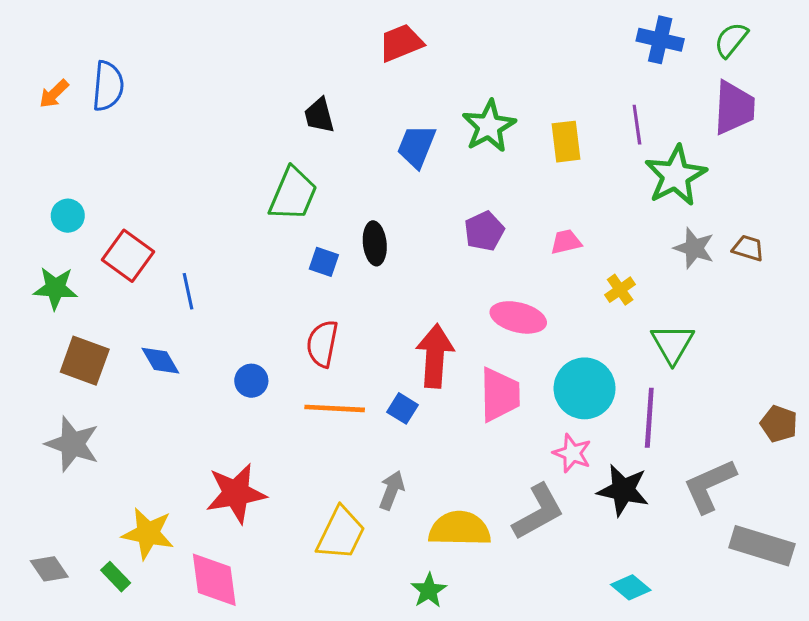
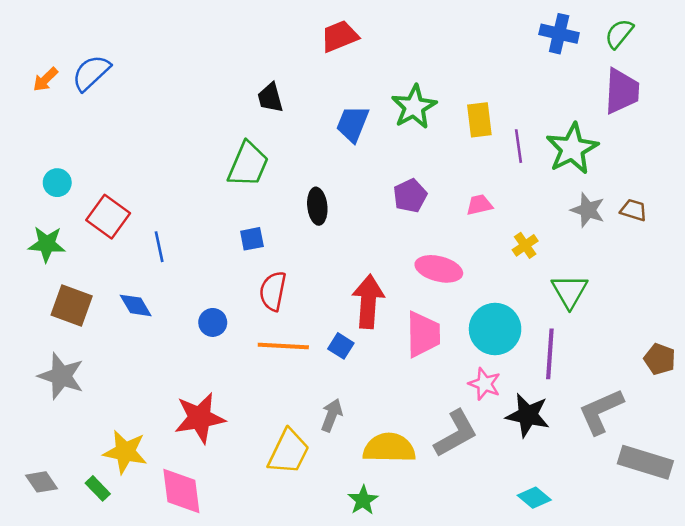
blue semicircle: (108, 86) -> (91, 73), turned -138
purple line: (637, 125) -> (519, 146), moved
blue square: (324, 262) -> (252, 239), moved, turned -30

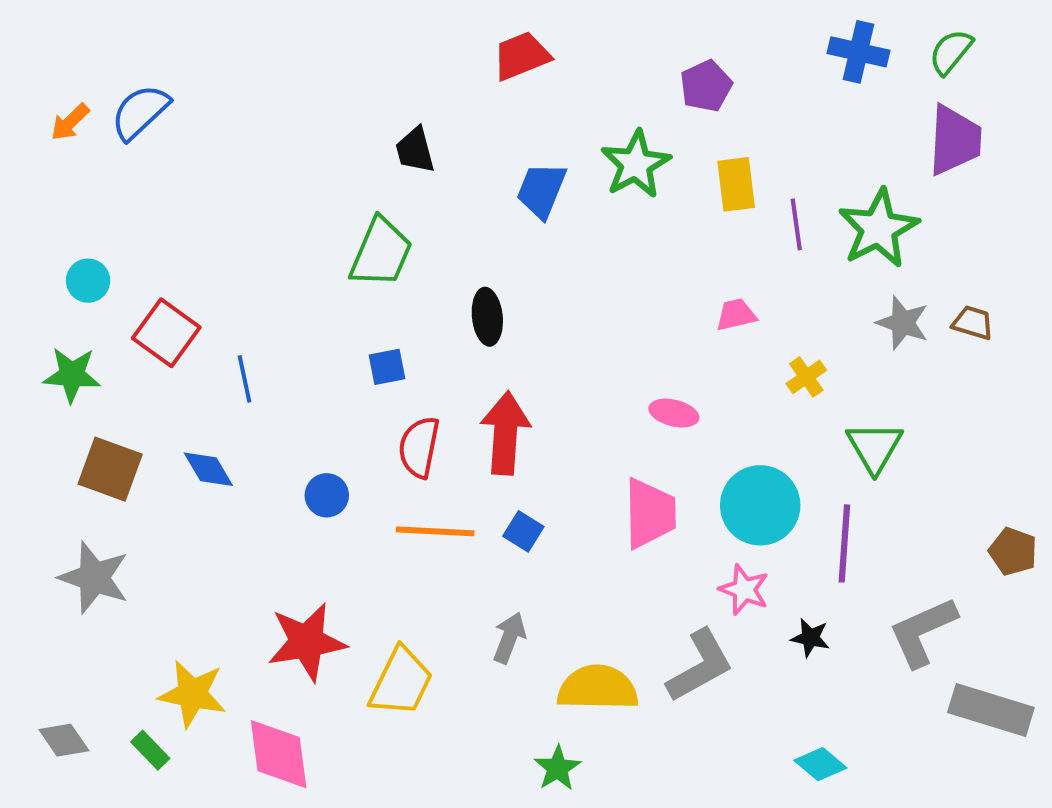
purple pentagon: (410, 196) -> (706, 86), moved
pink ellipse: (439, 269) -> (674, 413), size x0.7
red arrow: (368, 302) -> (505, 433), moved
black star: (528, 415) -> (810, 638), size x0.6
yellow trapezoid: (289, 452) -> (401, 682), moved

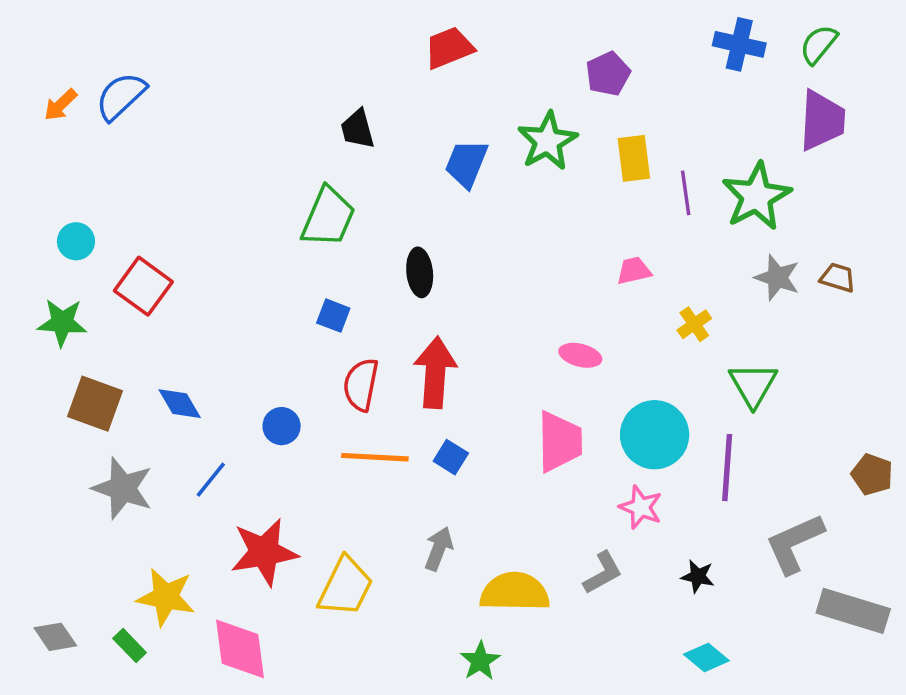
blue square: (387, 367) -> (333, 316), turned 32
blue line: (245, 379) -> (211, 480), moved, turned 51
gray star: (94, 578) -> (123, 488), moved
black star: (810, 638) -> (698, 576), moved
gray L-shape: (700, 666) -> (603, 573), size x0.7

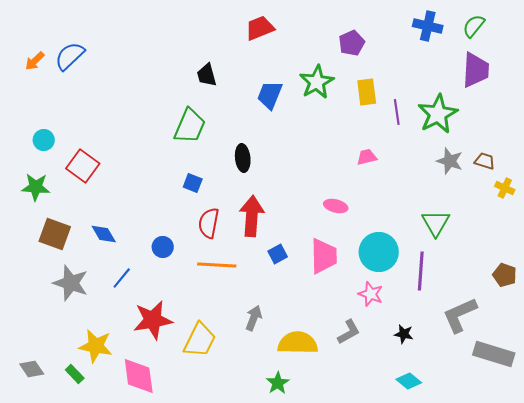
yellow cross: (694, 324) -> (505, 188), moved, turned -30
blue square: (451, 457) -> (278, 254), moved, turned 30

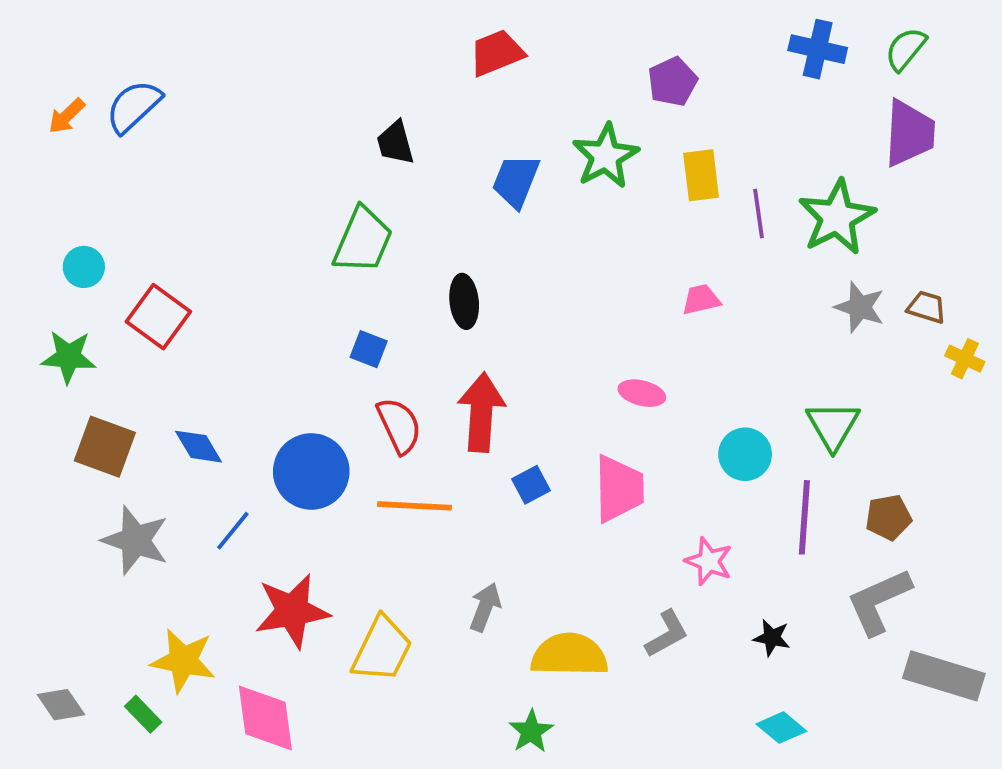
red semicircle: (209, 223) -> (399, 426), turned 144
blue circle: (163, 247) -> (311, 471), size x1.8
cyan circle: (379, 252) -> (745, 454), moved, size x0.7
brown pentagon: (505, 275) -> (888, 517), moved, turned -30

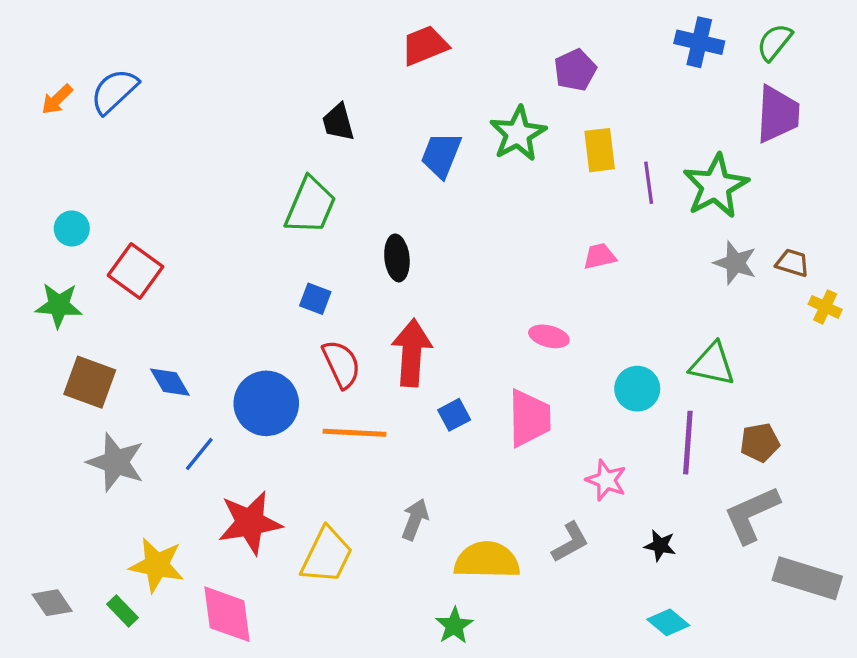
green triangle: (833, 426) -> (712, 364), turned -48

